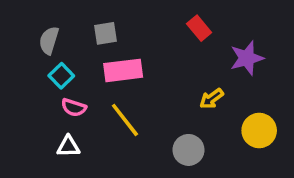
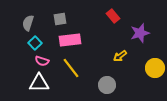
yellow circle: (259, 131) -> (155, 68), moved
white triangle: (68, 146) -> (39, 83), size x1.5

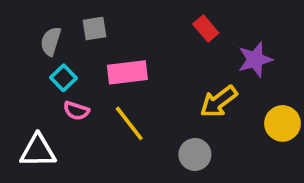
gray square: (60, 19) -> (95, 29), moved
yellow arrow: (120, 56) -> (219, 102), size x1.5
white triangle: (39, 83) -> (38, 151), moved

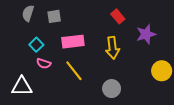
gray semicircle: (51, 41) -> (28, 13), moved
yellow arrow: (219, 102) -> (113, 48), moved, turned -60

